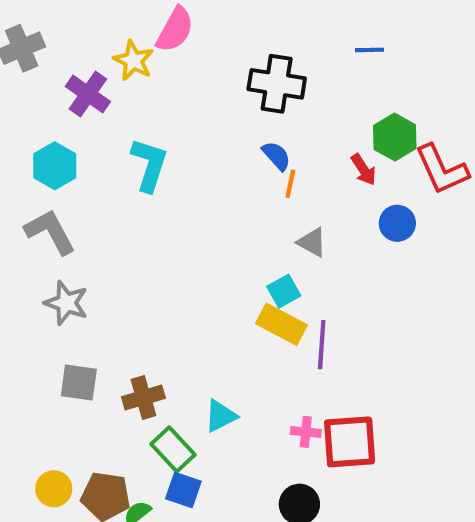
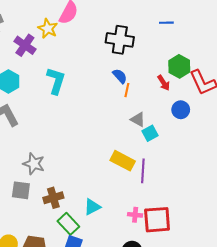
cyan square: (284, 291) -> (150, 133), moved
gray star: (66, 303) -> (34, 164), moved

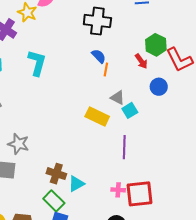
yellow rectangle: (123, 161) -> (97, 117), moved
brown cross: (53, 198) -> (56, 174), moved, turned 36

